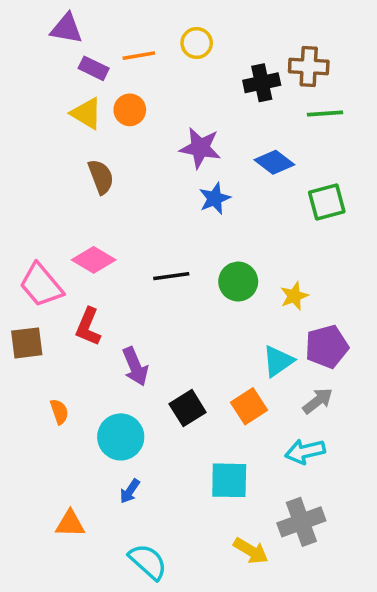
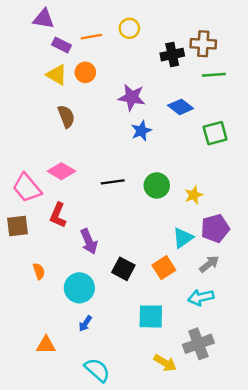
black square: (188, 408) -> (123, 269), turned -30

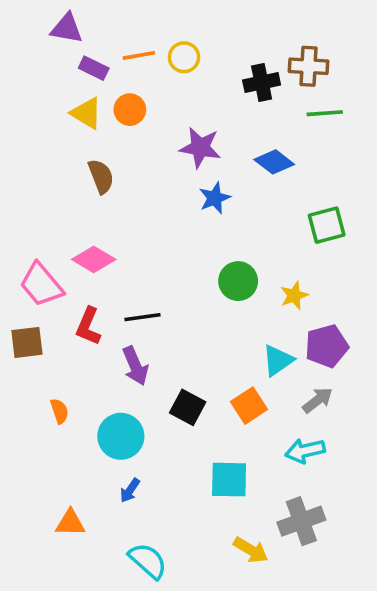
yellow circle: (129, 28) -> (184, 57), moved
green square: (215, 133) -> (327, 225), moved
black line: (113, 182) -> (142, 317), moved

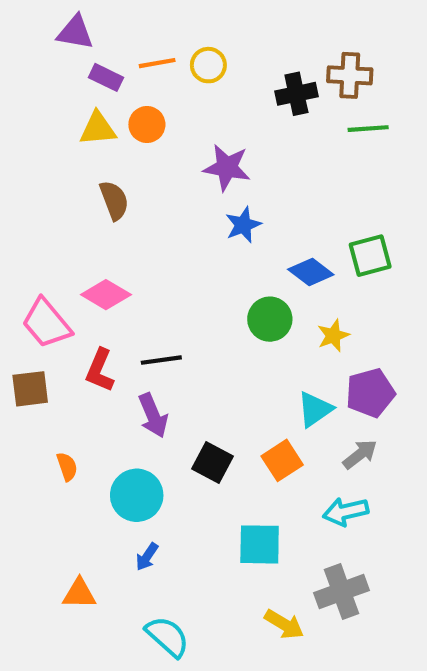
yellow triangle: (87, 113) -> (98, 129), turned -36
blue diamond: (274, 162) -> (311, 272), moved

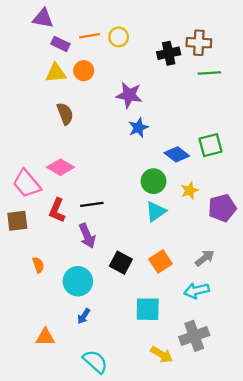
purple pentagon: (370, 393) -> (222, 208), moved
cyan triangle: (315, 409) -> (156, 211), moved

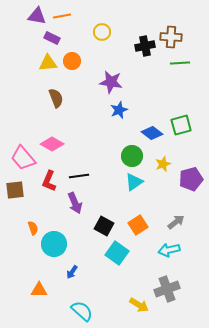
orange line: (90, 36) -> (62, 16), moved
cyan circle: (78, 281) -> (54, 244), moved
cyan square: (148, 309) -> (117, 253), moved, turned 35

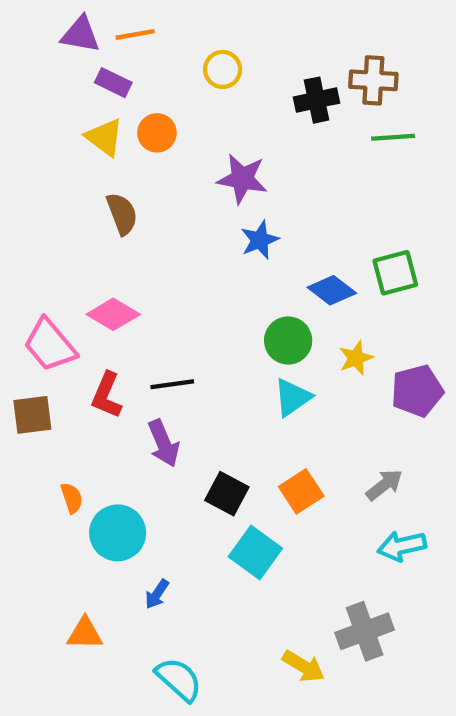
yellow triangle: (48, 63) -> (104, 137), turned 42
cyan arrow: (169, 250) -> (402, 546), moved

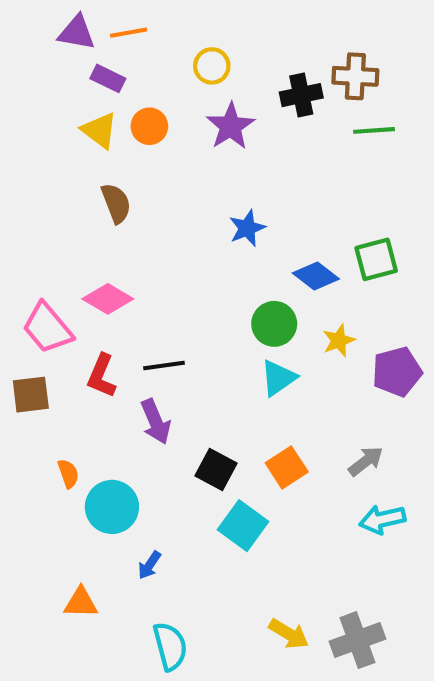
purple star: (242, 179) -> (231, 126), moved, turned 30
gray cross: (365, 631) -> (357, 640), moved
cyan semicircle: (179, 679) -> (170, 646), turned 33

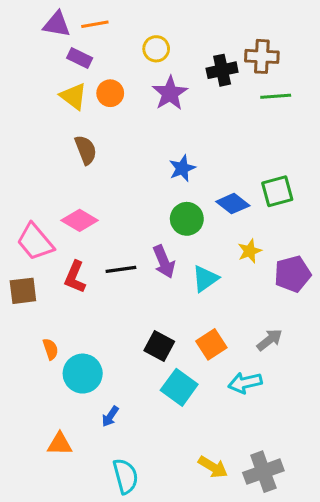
green circle: (274, 324) -> (187, 219), moved
purple arrow: (156, 422) -> (164, 262), moved
cyan arrow: (382, 519) -> (245, 383), moved

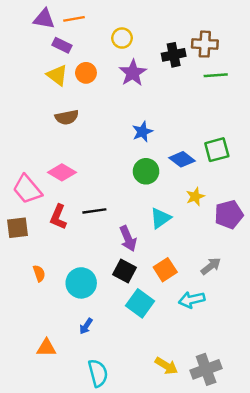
brown semicircle: (86, 150) -> (67, 117), turned 100
purple arrow: (164, 262) -> (128, 239), moved
cyan circle: (83, 374) -> (81, 283), moved

